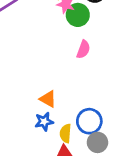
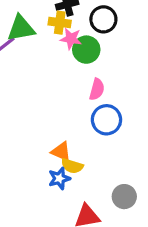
blue circle: (89, 121) -> (106, 120), moved
yellow semicircle: (65, 133) -> (72, 166), moved, turned -72

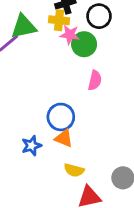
blue circle: (106, 120) -> (61, 117), moved
yellow semicircle: (72, 166) -> (74, 170), moved
blue star: (59, 178) -> (32, 146), moved

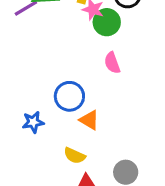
pink semicircle: (95, 80) -> (112, 63), turned 138
orange triangle: (64, 138) -> (89, 120), moved

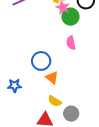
blue star: (33, 122) -> (14, 86), moved
yellow semicircle: (75, 156) -> (55, 101), moved

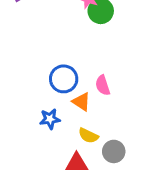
pink semicircle: (71, 43) -> (103, 85), moved
blue star: (14, 86) -> (50, 119), moved

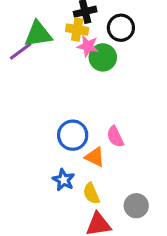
blue star: (50, 119) -> (64, 180), turned -30
yellow semicircle: (88, 136) -> (91, 193), moved, turned 48

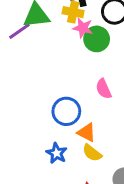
pink semicircle: (115, 137) -> (104, 89), moved
yellow semicircle: (91, 193) -> (92, 153), moved, turned -30

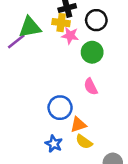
green circle: (97, 39) -> (92, 52), moved
orange triangle: (87, 132) -> (78, 125), turned -42

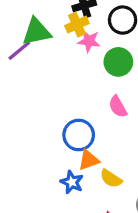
yellow cross: (61, 23) -> (77, 25), turned -30
orange triangle: (78, 125) -> (89, 160), moved

